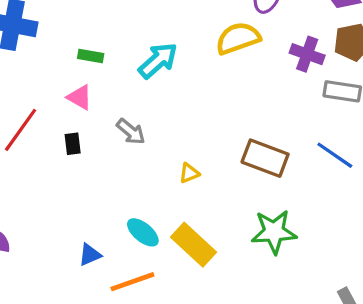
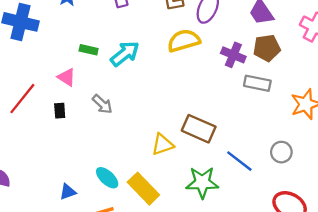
green rectangle: (91, 56) -> (89, 50), moved
blue line: (335, 155) -> (239, 161), moved
yellow triangle: (189, 173) -> (163, 144), moved, size x1.5

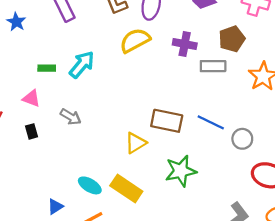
brown pentagon: (267, 48) -> (232, 39), moved
gray circle: (281, 152) -> (242, 139), moved
blue line: (239, 161) -> (211, 122), moved

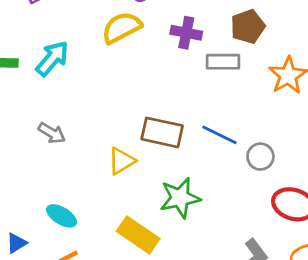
gray arrow: (71, 117) -> (52, 133), moved
yellow rectangle: (126, 188) -> (138, 235), moved

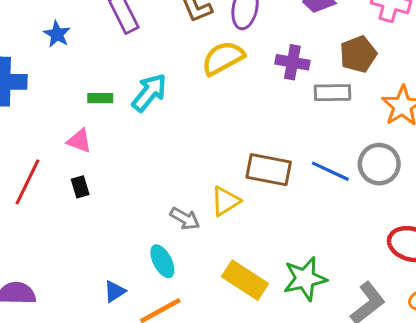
gray arrow: (52, 133) -> (185, 219), moved
gray circle: (260, 157) -> (379, 164), moved, size x1.4
green star: (180, 198) -> (305, 279), moved
cyan ellipse: (62, 216) -> (162, 261), turned 32

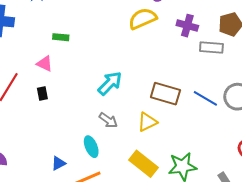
cyan arrow: (149, 93) -> (110, 83), moved
yellow triangle: (226, 201) -> (147, 122), moved

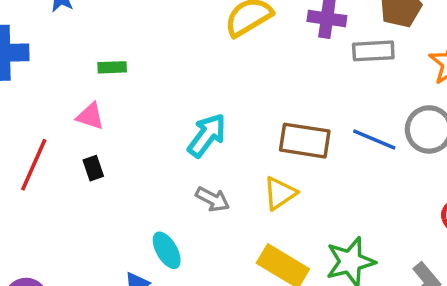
cyan ellipse: (91, 147) -> (167, 250), moved

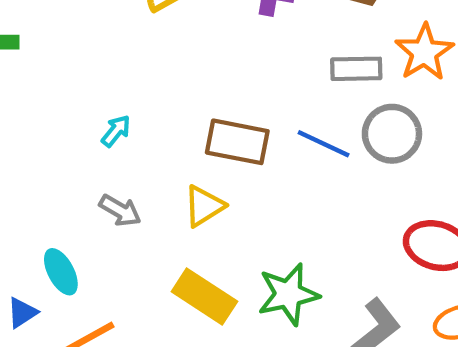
gray rectangle: (373, 51) -> (356, 69), moved
cyan arrow: (207, 135) -> (116, 131), size x0.6

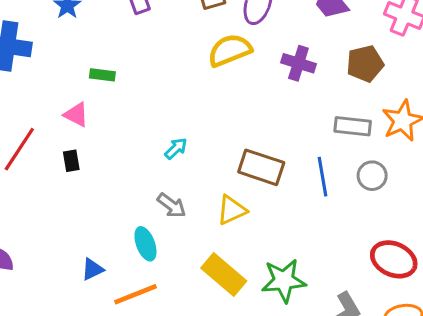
gray circle: (392, 134) -> (372, 176), size x0.7
blue line: (324, 144) -> (322, 177), turned 48
cyan ellipse: (61, 272) -> (145, 244), moved

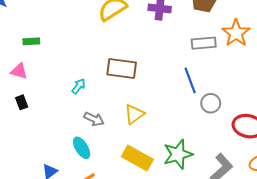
cyan arrow: (176, 149) -> (79, 86), moved
brown rectangle: (261, 167) -> (122, 69), moved
gray circle: (372, 176) -> (211, 103), moved

